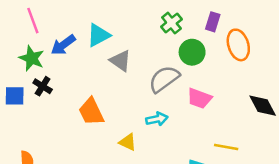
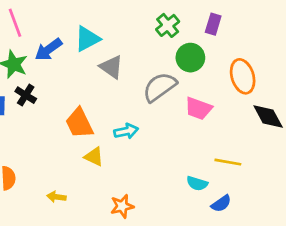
orange ellipse: (238, 45) -> (243, 76), moved
cyan arrow: (157, 119) -> (126, 131), moved
yellow triangle: (128, 142) -> (94, 157), moved

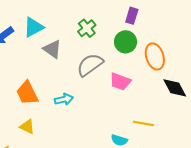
green cross: (168, 25) -> (87, 28), moved
green circle: (190, 58) -> (126, 42), moved
yellow triangle: (94, 157) -> (27, 127), moved

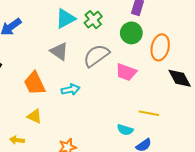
cyan triangle: (33, 27) -> (65, 19), moved
gray triangle: (52, 49) -> (59, 51), moved
orange ellipse: (155, 56) -> (160, 47), turned 30

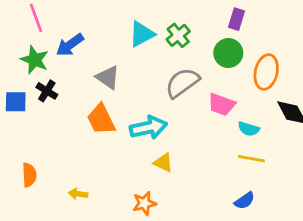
gray triangle: (59, 51) -> (108, 77), moved
cyan arrow: (71, 90) -> (148, 127), size x1.5
yellow triangle: (35, 116) -> (163, 163), moved
cyan semicircle: (125, 130) -> (249, 129), moved

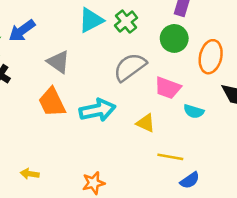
yellow line: (251, 159) -> (170, 157), moved
yellow triangle: (163, 163) -> (146, 123), moved

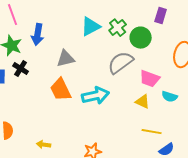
blue arrow: (22, 31) -> (38, 35), turned -45
green circle: (174, 38) -> (141, 38), moved
gray triangle: (58, 62) -> (66, 59), turned -48
yellow triangle: (146, 123) -> (143, 102), moved

